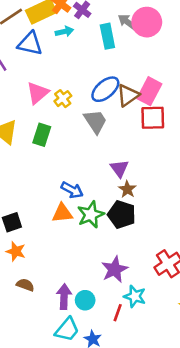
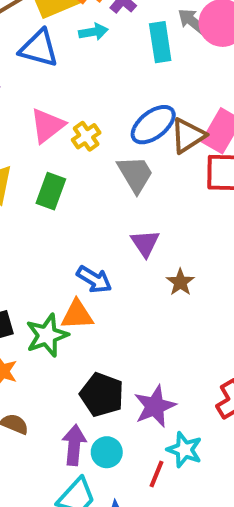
purple triangle: (119, 168) -> (145, 243), moved
black pentagon: (122, 214) -> (102, 395), moved
green star: (91, 215) -> (47, 335), moved

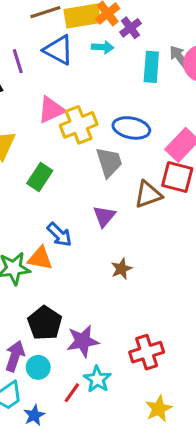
blue ellipse: (153, 125) -> (131, 128), turned 36
yellow cross: (86, 136) -> (79, 125), size x1.6
brown triangle: (188, 136) -> (148, 195), moved
green rectangle: (51, 191) -> (40, 177), moved
brown star: (180, 282) -> (121, 269), moved

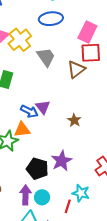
blue ellipse: (131, 128) -> (51, 19), moved
purple triangle: (104, 216) -> (43, 107), moved
purple star: (83, 341) -> (61, 161), moved

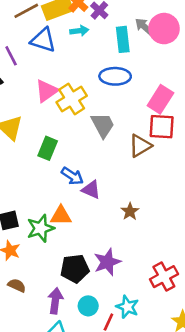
purple triangle: (43, 107) -> (91, 190), turned -35
blue arrow: (29, 111) -> (72, 176), moved
black pentagon: (37, 169) -> (75, 269), turned -30
cyan circle: (42, 197) -> (88, 306), moved

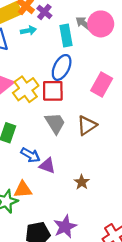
blue ellipse: (115, 76) -> (62, 67), turned -60
gray trapezoid: (103, 125) -> (55, 123), moved
red square: (162, 127) -> (53, 91), moved

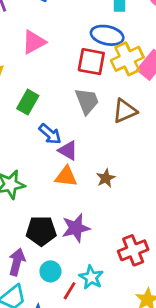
blue ellipse: (62, 67) -> (107, 35), turned 65
yellow cross: (26, 89) -> (127, 59), moved
orange triangle: (23, 190) -> (66, 176), moved

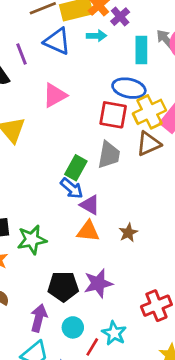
gray trapezoid: (87, 101) -> (109, 155), turned 32
green rectangle: (28, 102) -> (76, 168), moved
brown triangle: (125, 111) -> (149, 144), moved

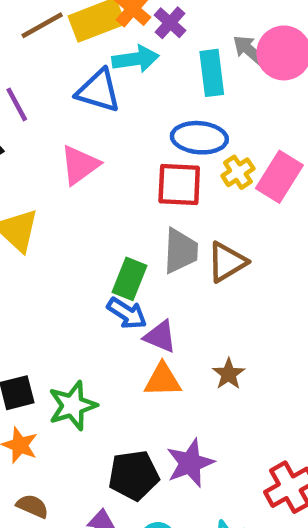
cyan arrow: (97, 36) -> (136, 59), size x1.4
blue triangle: (57, 41) -> (98, 91), moved
yellow cross: (149, 112) -> (238, 172), size x0.6
brown triangle: (149, 144) -> (227, 262), moved

